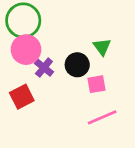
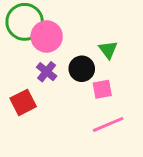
pink circle: (26, 50) -> (47, 37), moved

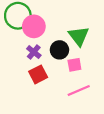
green triangle: (108, 50) -> (79, 36), size x1.5
red square: (23, 102) -> (38, 74), moved

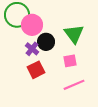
black circle: (59, 50) -> (46, 42), moved

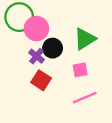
green triangle: (74, 34) -> (85, 39), turned 35
red square: (36, 70) -> (41, 80), turned -30

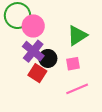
black circle: (53, 48) -> (48, 58), moved
purple cross: (36, 56) -> (33, 51), size x1.5

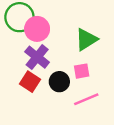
black circle: (48, 58) -> (59, 82), moved
red square: (37, 73) -> (30, 82), moved

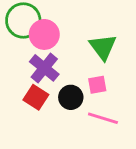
green triangle: (86, 39) -> (103, 47), turned -35
pink line: (86, 99) -> (103, 118), turned 40

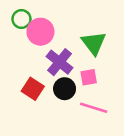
green circle: (23, 20) -> (21, 19), size x0.6
purple cross: (44, 68) -> (59, 62), moved

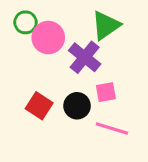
green triangle: (94, 43) -> (106, 25), moved, turned 32
purple cross: (59, 62) -> (85, 57), moved

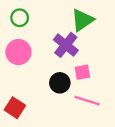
pink circle: (48, 38) -> (18, 52), moved
red square: (39, 106) -> (15, 108), moved

